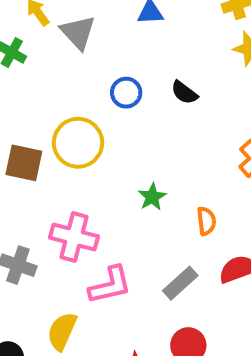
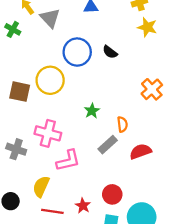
blue circle: (126, 93) -> (77, 52), size x1.6
gray rectangle: (180, 283) -> (108, 145), moved

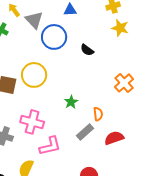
blue circle: (77, 52) -> (54, 37), moved

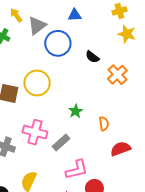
gray triangle: (34, 20) -> (37, 26), turned 36
orange cross: (124, 83) -> (117, 75), moved
gray rectangle: (85, 132) -> (61, 142), moved
pink L-shape: (50, 146) -> (77, 170), moved

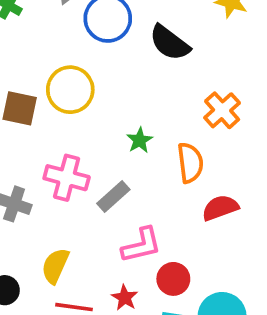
black semicircle: (92, 57) -> (170, 43), size x1.6
orange cross: (117, 75) -> (222, 110), moved
orange semicircle: (104, 124) -> (190, 163), size x1.5

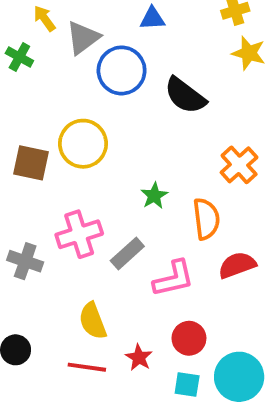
pink cross: (67, 178) -> (79, 234), turned -33
pink L-shape: (141, 245) -> (174, 279), moved
yellow semicircle: (55, 266) -> (93, 321), moved, turned -45

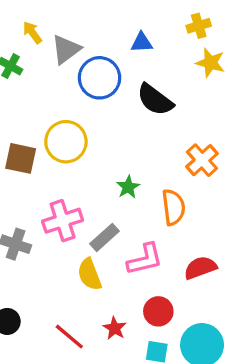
blue triangle: (152, 18) -> (142, 43), moved
red semicircle: (237, 265) -> (200, 268), moved
yellow semicircle: (93, 321) -> (89, 274), moved
red line: (87, 367) -> (69, 337), turned 32

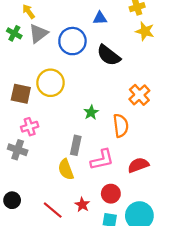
gray triangle: (66, 49) -> (38, 33), moved
pink cross: (63, 221) -> (30, 127), moved, size x0.7
gray rectangle: (105, 237) -> (76, 145), turned -36

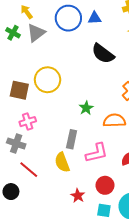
blue circle: (72, 41) -> (68, 18), moved
orange semicircle: (121, 126) -> (114, 121), turned -85
red line: (53, 210) -> (29, 170), moved

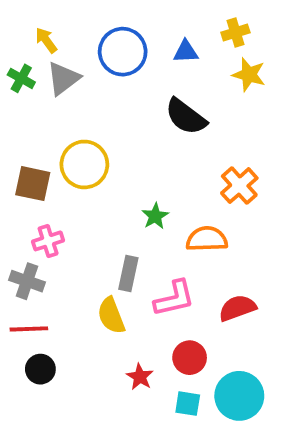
blue triangle: (95, 18) -> (186, 52), moved
red line: (29, 170) -> (29, 329), moved, turned -42
black circle: (11, 192) -> (40, 369), moved

